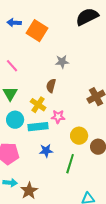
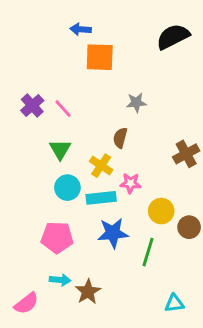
blue arrow: (14, 23) -> (81, 29), moved
orange square: (37, 31) -> (100, 57), turned -30
blue star: (46, 151) -> (113, 233), size x1.5

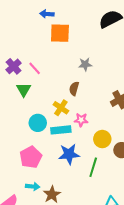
green triangle: (60, 149) -> (24, 90), moved
pink pentagon: (57, 237) -> (31, 157), turned -30

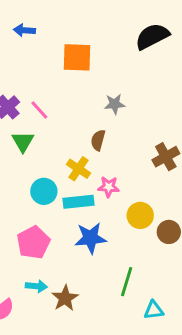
blue arrow: (47, 14) -> (24, 30), moved
green line: (93, 167) -> (127, 282), moved

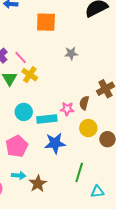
brown semicircle: (98, 140) -> (84, 103), moved
yellow cross: (78, 169) -> (30, 75), moved

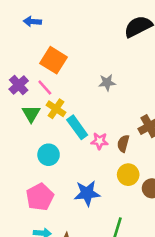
orange square: (46, 22) -> (54, 60), moved, turned 30
pink star: (67, 109) -> (100, 141), moved
cyan rectangle: (47, 119) -> (77, 127), moved, turned 60

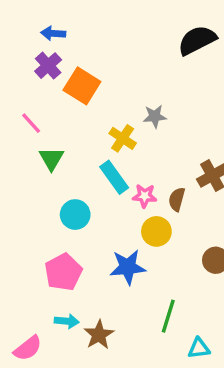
purple cross: (19, 85) -> (48, 66), moved
pink line: (45, 88) -> (31, 123), moved
yellow cross: (56, 109) -> (123, 138), moved
yellow circle: (128, 175) -> (156, 231), moved

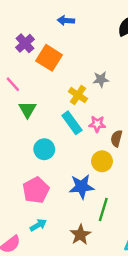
blue arrow: (53, 33) -> (66, 20), moved
pink star: (145, 196) -> (97, 124), moved
green line: (168, 316) -> (103, 209), moved
cyan arrow: (67, 321) -> (38, 225), turned -35
brown star: (99, 335) -> (80, 235), moved

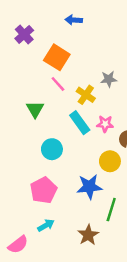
purple cross: (25, 43) -> (24, 34), moved
pink line: (13, 84) -> (58, 84), moved

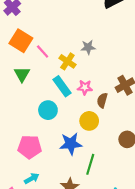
orange square: (57, 57) -> (21, 41), moved
cyan circle: (52, 149) -> (48, 110), moved
pink pentagon: (43, 190) -> (30, 147), turned 30

